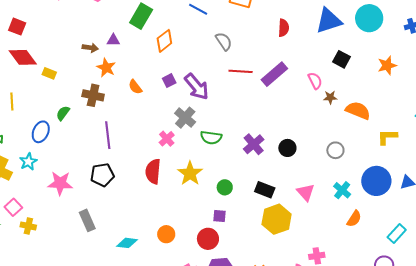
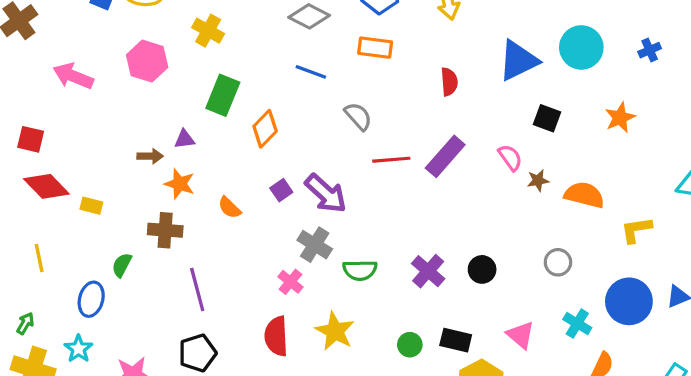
green circle: (225, 187) -> (410, 345), moved

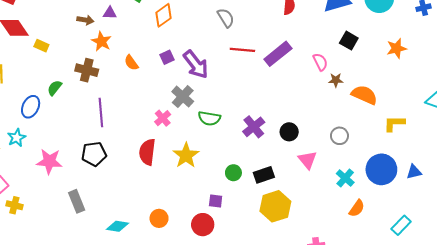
pink triangle: (521, 335) -> (307, 160), moved
black rectangle: (456, 340) -> (264, 175), turned -42

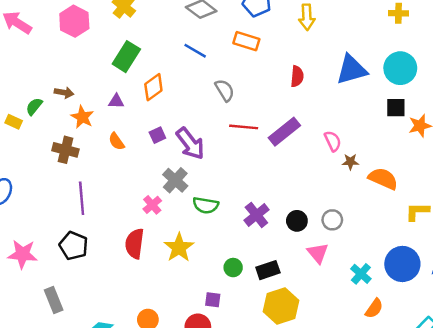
purple triangle: (110, 13) -> (116, 101), moved
black square: (349, 41) -> (396, 108), moved, turned -30
green semicircle: (54, 88) -> (34, 106), moved
gray circle: (339, 136) -> (332, 220), moved
black pentagon: (94, 154) -> (74, 246), turned 30

